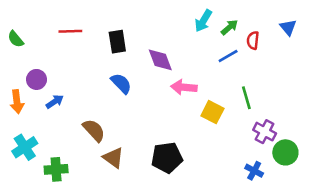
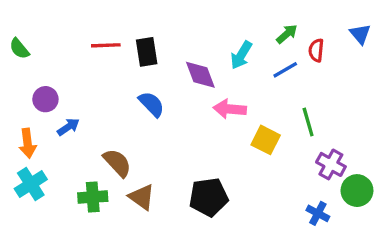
cyan arrow: (203, 21) -> (241, 55), moved
red line: (70, 31) -> (106, 45), moved
orange arrow: (17, 102) -> (28, 143), moved
green cross: (56, 169) -> (93, 197), moved

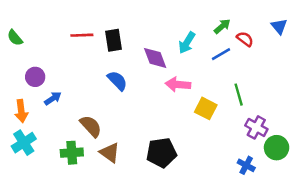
red semicircle: (316, 50) -> (245, 39), turned 120

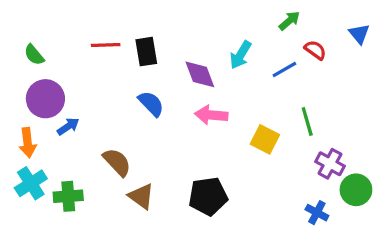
green arrow: (222, 26) -> (289, 21), moved
green semicircle: (15, 38) -> (34, 55), moved
purple circle: (35, 77) -> (45, 99), size x1.5
pink arrow: (178, 84) -> (211, 115), moved
green cross: (72, 153) -> (68, 196), moved

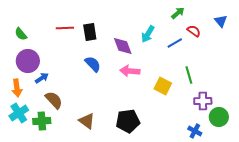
brown semicircle: (117, 162) -> (54, 100), moved
purple cross: (330, 164) -> (203, 101), turned -30

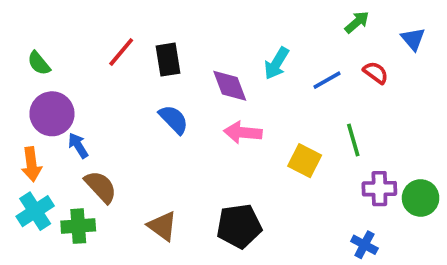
green arrow: (178, 13) -> (357, 22), moved
red line: (65, 28) -> (121, 52), turned -48
red semicircle: (194, 31) -> (376, 73), moved
blue arrow: (42, 78) -> (78, 146), turned -88
green circle: (219, 117) -> (421, 198), moved

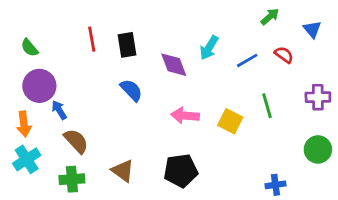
red line: (121, 52) -> (92, 39), turned -50
pink arrow: (243, 132) -> (185, 116), moved
purple cross: (379, 189) -> (318, 97), moved
green cross: (78, 226) -> (72, 179), moved
blue cross: (364, 245) -> (275, 185), turned -36

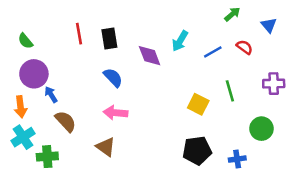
pink arrow: (185, 116) -> (115, 113), moved
green circle: (318, 149) -> (261, 129), moved
black pentagon: (181, 171) -> (197, 150), moved
green cross: (72, 179) -> (47, 157), moved

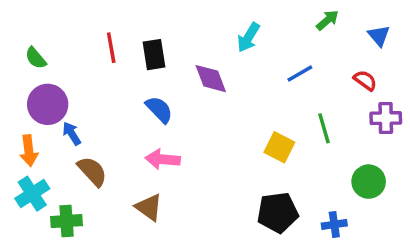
cyan arrow: (180, 41) -> (248, 37), moved
red semicircle: (244, 47) -> (365, 80), moved

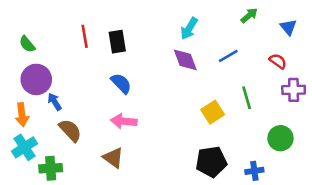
purple diamond: (211, 79) -> (185, 60), moved
yellow square: (279, 147) -> (213, 112), turned 30

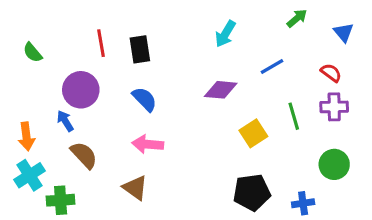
purple diamond: (185, 60) -> (221, 90), moved, turned -64
purple circle: (36, 79) -> (81, 90), moved
purple cross: (294, 90) -> (334, 107), moved

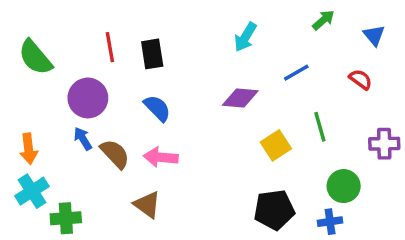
green semicircle: (33, 52) -> (35, 57), size x1.6
purple cross: (334, 107) -> (384, 144), moved
blue arrow: (65, 121) -> (83, 139), moved
brown semicircle: (84, 155) -> (115, 154), moved
green circle: (334, 164) -> (344, 186), moved

